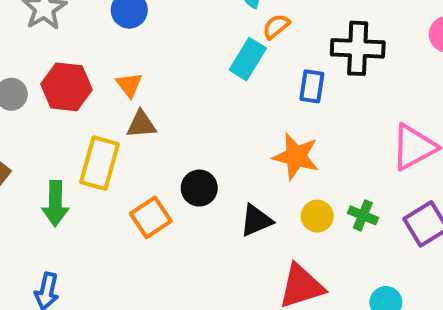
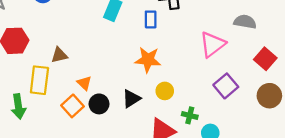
orange triangle: (129, 85) -> (84, 83), moved
black circle: (199, 188) -> (99, 104), moved
green cross: (363, 215) -> (190, 115), moved

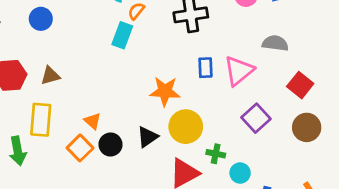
blue rectangle: (151, 19) -> (205, 68), moved
brown triangle: (59, 55) -> (50, 76), moved
yellow circle: (165, 91) -> (186, 127), size x1.6

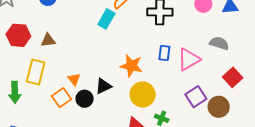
brown circle: (307, 127) -> (219, 107), moved
black triangle: (147, 137) -> (103, 86), moved

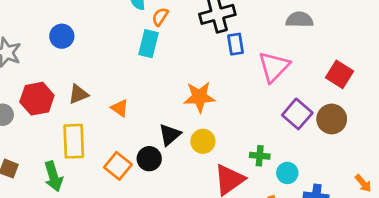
gray semicircle: (219, 43) -> (299, 20), moved
blue rectangle: (164, 53) -> (236, 44), moved
orange triangle: (74, 79) -> (120, 108), moved
yellow circle: (143, 94) -> (203, 141), moved, size x0.7

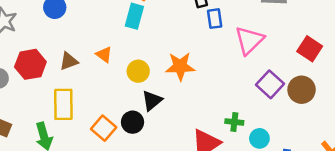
orange triangle: (120, 108) -> (104, 55), moved
yellow circle: (203, 141) -> (138, 71), moved

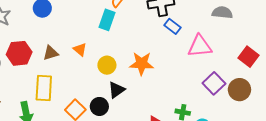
blue rectangle: (215, 19) -> (172, 26), turned -49
pink triangle: (249, 40) -> (200, 46), turned 35

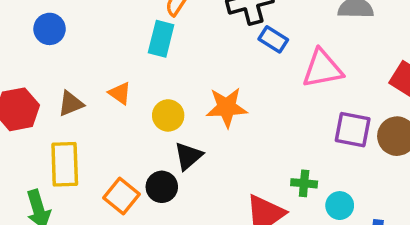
purple square: (214, 83) -> (353, 130), turned -30

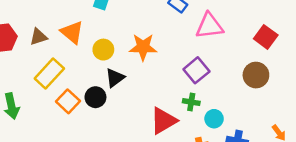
orange triangle: (120, 93) -> (72, 32), size x1.5
purple square: (353, 130) -> (196, 70), moved, turned 35
yellow rectangle: (65, 164) -> (49, 74), moved, turned 40

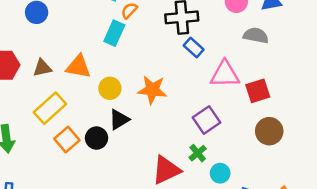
orange triangle: (72, 32) -> (78, 67), turned -35
red square: (266, 37) -> (258, 91), moved, turned 30
green cross: (191, 102) -> (198, 153), turned 35

